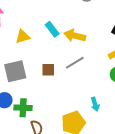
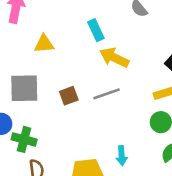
cyan rectangle: (52, 29) -> (96, 30), moved
brown square: (48, 70) -> (69, 96), turned -32

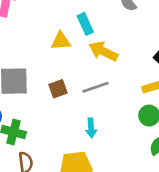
yellow triangle: (44, 44) -> (61, 41), moved
cyan arrow: (122, 156) -> (91, 128), moved

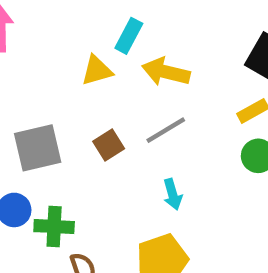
cyan rectangle: (85, 24) -> (129, 36), turned 65

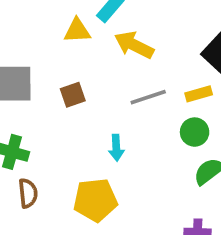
gray line: (166, 130) -> (148, 97), moved

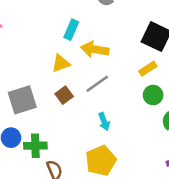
yellow triangle: (77, 31) -> (61, 63), moved
gray line: (148, 97) -> (97, 84), moved

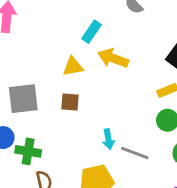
gray line: (97, 84) -> (135, 153), moved, turned 45
brown square: (64, 95) -> (70, 102), turned 30

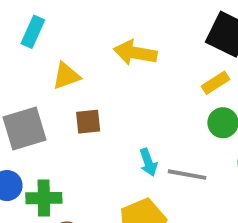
cyan rectangle: (92, 32) -> (33, 32), moved
yellow triangle: (73, 66) -> (66, 76), moved

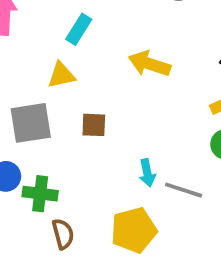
cyan rectangle: (33, 32) -> (79, 29), moved
yellow triangle: (66, 76) -> (61, 75), moved

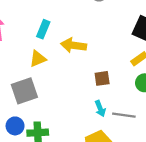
yellow arrow: (149, 64) -> (74, 45), moved
brown square: (94, 125) -> (102, 78), moved

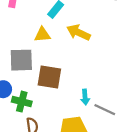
brown square: (102, 78) -> (49, 77), moved, size x1.6

